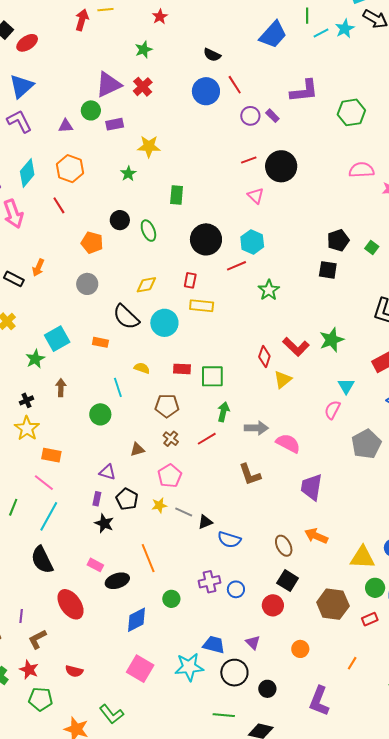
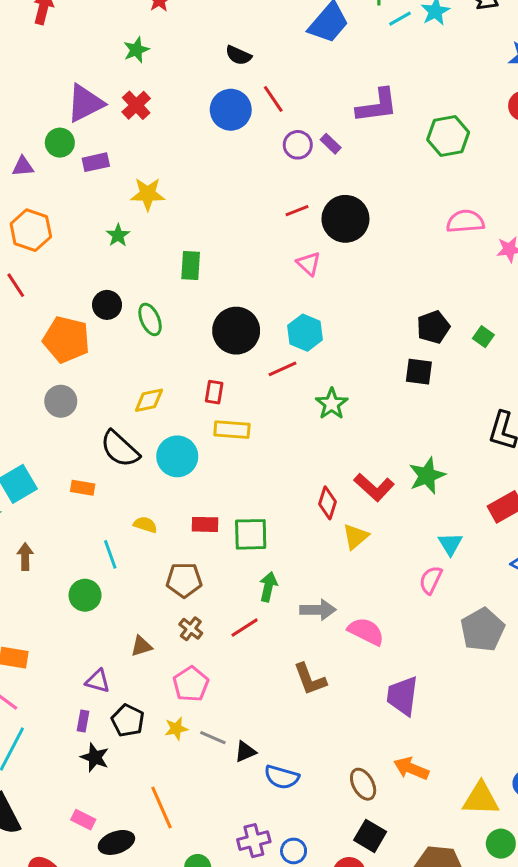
orange pentagon: (92, 243) -> (66, 339), size x1.4

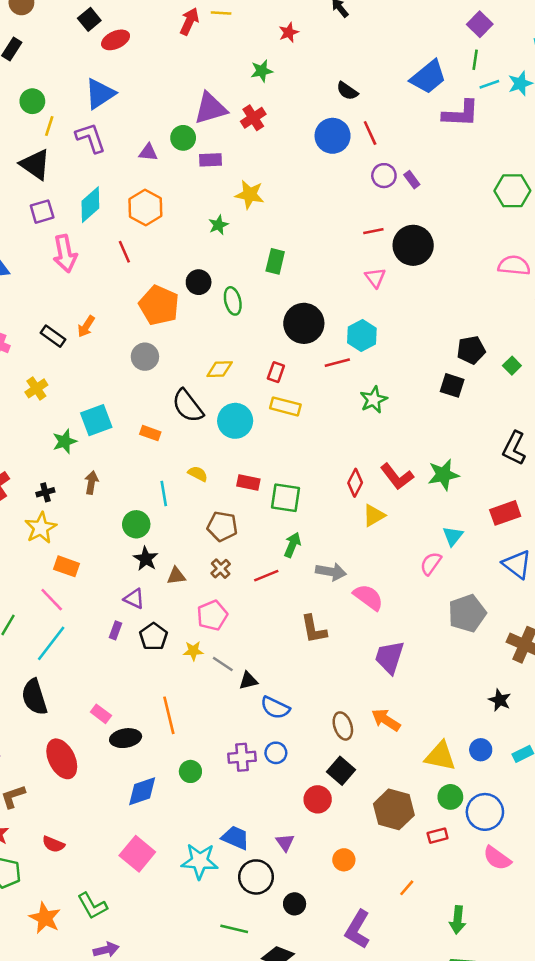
purple L-shape: (377, 106) -> (461, 114), moved
black star: (95, 757) -> (146, 559), moved
blue circle: (294, 851) -> (276, 753), moved

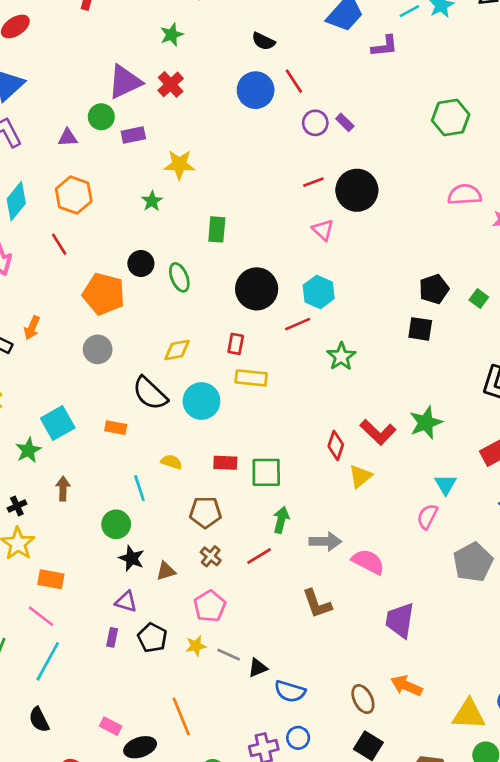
purple L-shape: (461, 114) -> (385, 46), size x0.7
black semicircle: (34, 697) -> (39, 720), size x0.7

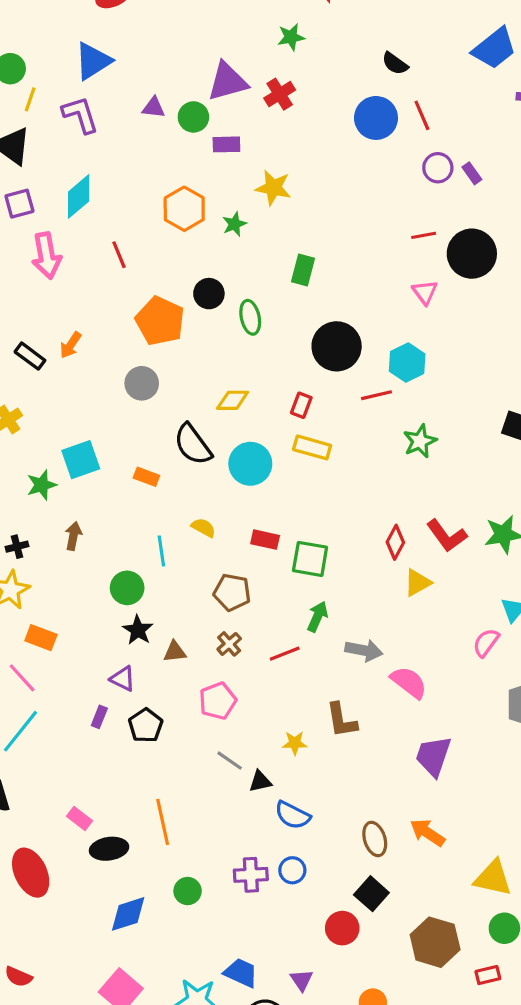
purple triangle: (68, 138) -> (154, 108), moved
orange hexagon: (74, 195) -> (184, 209), moved
yellow star: (196, 646) -> (295, 743), moved

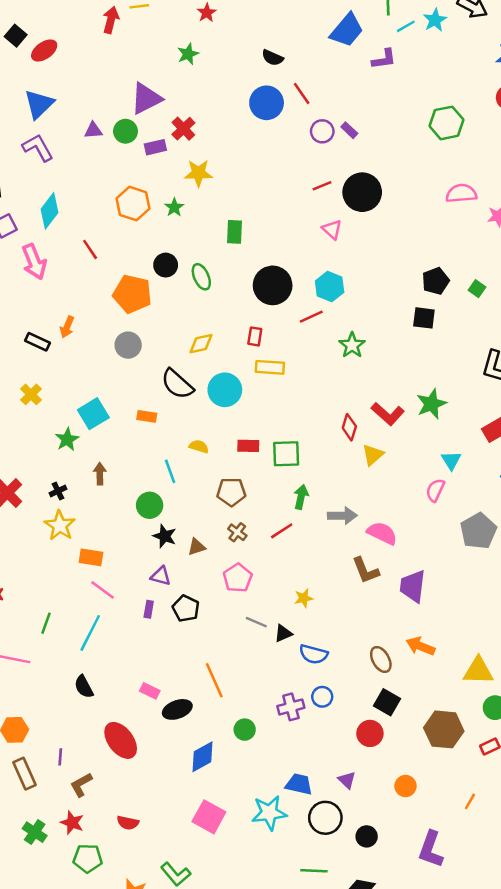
red cross: (280, 94) -> (183, 129), moved
pink line: (22, 678) -> (102, 590), moved
brown L-shape: (341, 720) -> (366, 570), moved

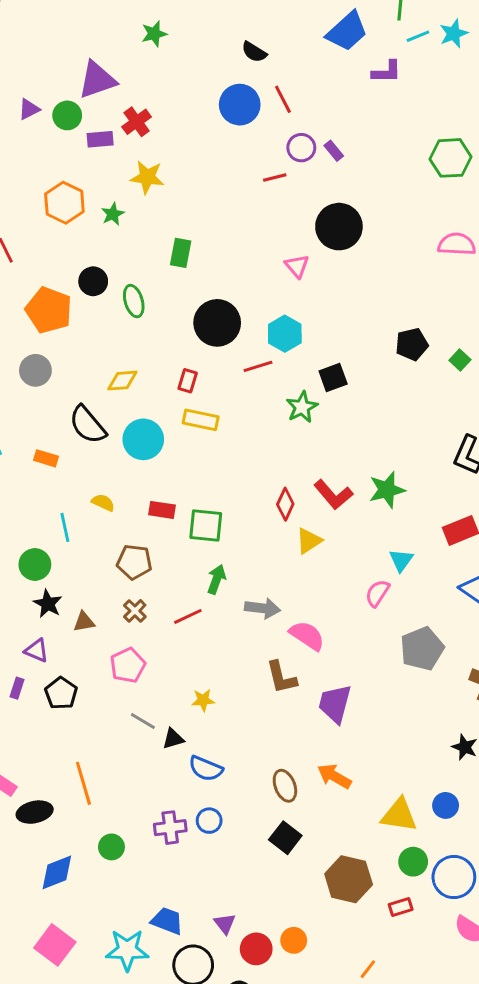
purple triangle: (93, 130) -> (29, 109), turned -30
red line: (322, 186) -> (275, 177), moved
black square: (424, 318) -> (333, 377), moved, turned -35
red circle: (370, 733) -> (256, 949), moved

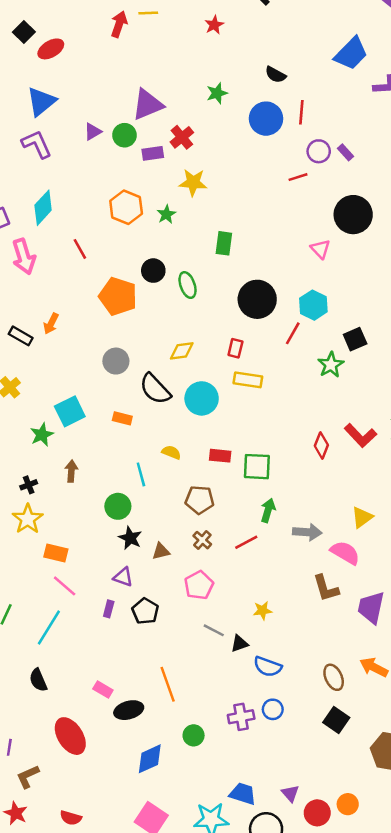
green star: (154, 34) -> (217, 93), moved
red line: (283, 99) -> (301, 112), turned 35
red line: (258, 366) -> (293, 333), turned -40
gray circle: (35, 370) -> (116, 361), moved
yellow triangle: (309, 541) -> (362, 517), moved

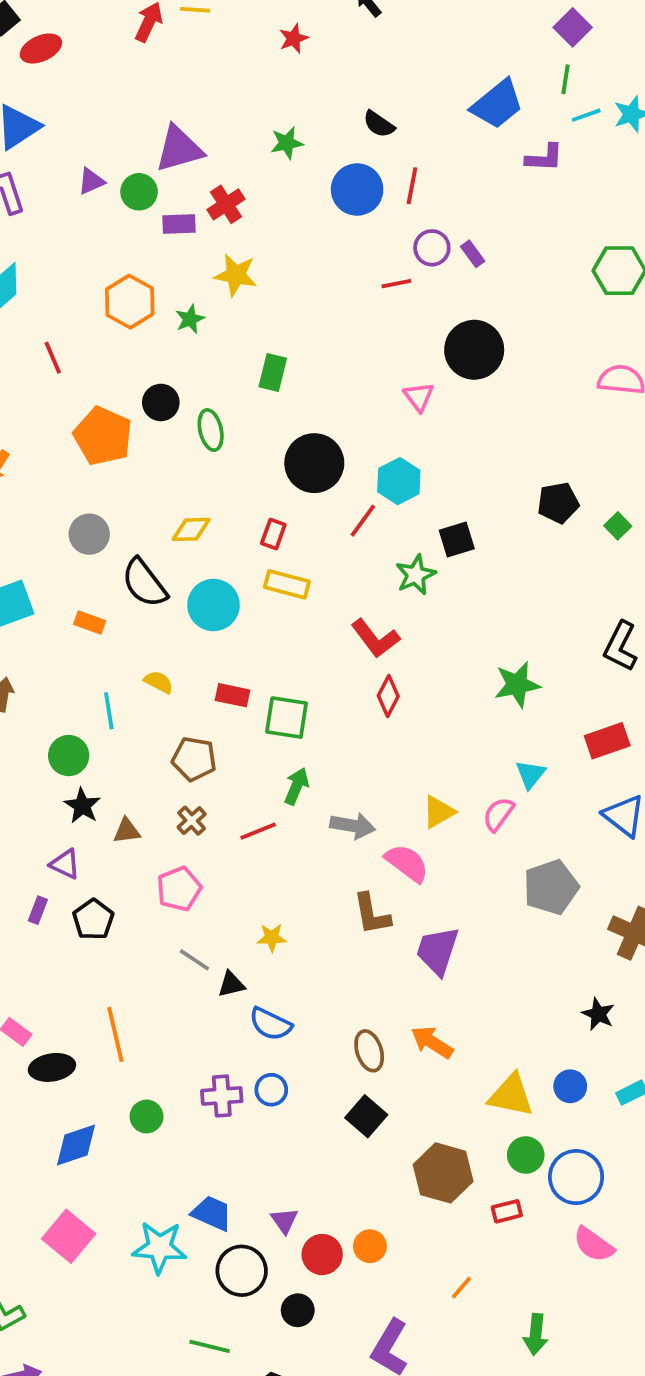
red L-shape: (360, 435) -> (375, 638), moved

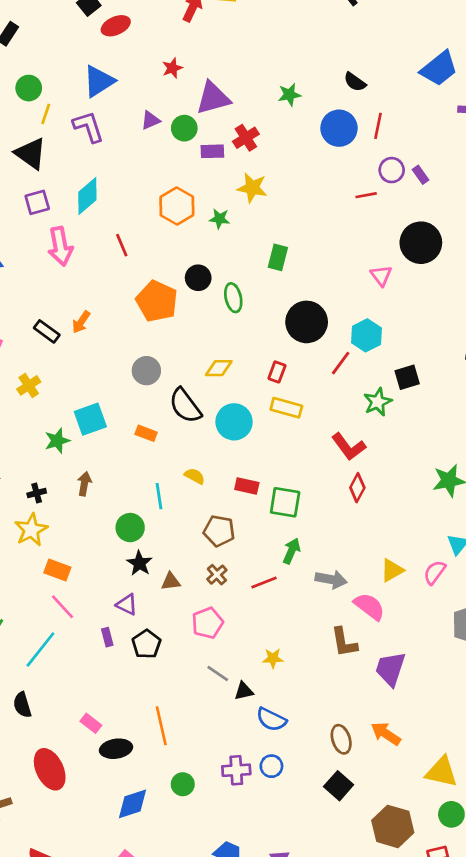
red star: (294, 38) -> (172, 68), moved
green star: (190, 319) -> (219, 219), turned 30
purple rectangle: (38, 910) -> (107, 637), turned -36

